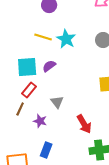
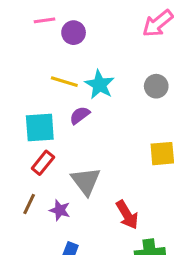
purple semicircle: (49, 66) -> (80, 115), moved
gray triangle: (57, 102) -> (86, 181), size x1.5
brown line: (20, 109) -> (29, 204), moved

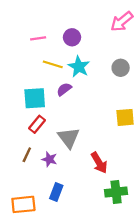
pink line: (44, 20) -> (38, 38), moved
purple circle: (74, 33) -> (72, 37), moved

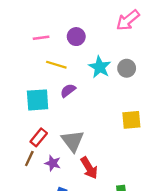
cyan star: (79, 67) -> (100, 67), moved
red rectangle: (37, 124) -> (39, 137), moved
red arrow: (99, 163) -> (89, 168), moved

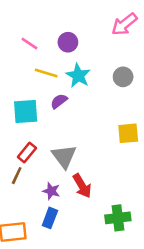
pink line: (41, 38) -> (29, 44), turned 42
cyan star: (100, 67) -> (78, 76), moved
purple star: (53, 163) -> (51, 191), moved

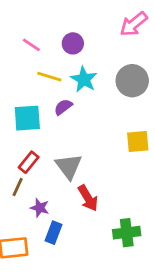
gray circle: (123, 77) -> (132, 81), size x1.5
purple star: (51, 191) -> (40, 208), moved

